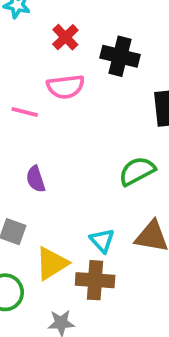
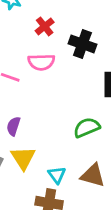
purple semicircle: (36, 179) -> (13, 126), turned 30
yellow triangle: (52, 263) -> (23, 158), moved, turned -36

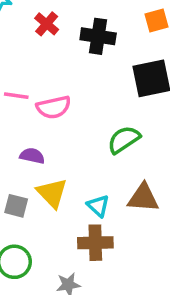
pink semicircle: (41, 62) -> (54, 107), moved
purple semicircle: (13, 126) -> (32, 156), turned 96

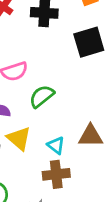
green semicircle: (124, 140) -> (42, 96), moved

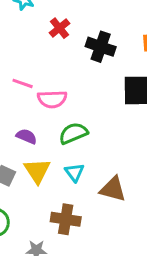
cyan triangle: (56, 145) -> (74, 172), moved

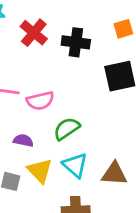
red cross: (59, 28) -> (34, 33), size x1.4
cyan triangle: (74, 172) -> (75, 165), size x1.4

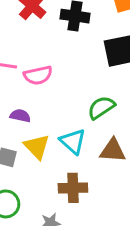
green semicircle: (67, 129) -> (101, 108), moved

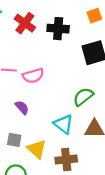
purple semicircle: (20, 116) -> (22, 107), turned 40
yellow triangle: (37, 147) -> (37, 149), moved

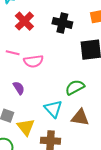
red cross: (25, 23) -> (24, 21), moved

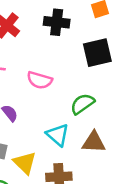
pink semicircle: (33, 61) -> (40, 80), moved, turned 30

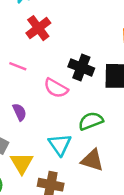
black cross: (57, 22) -> (81, 67), moved

